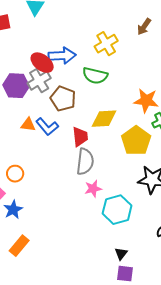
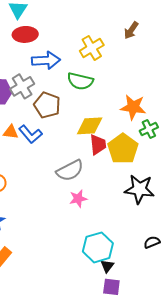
red ellipse: (42, 63) -> (25, 34), moved, turned -40
red trapezoid: (80, 137) -> (98, 145), moved
gray semicircle: (85, 162) -> (70, 171), turned 56
cyan hexagon: (117, 210) -> (98, 247), moved

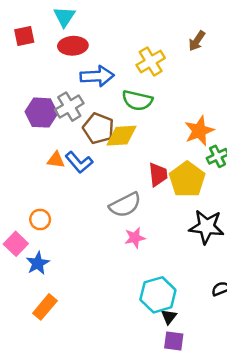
orange star: (133, 107) -> (199, 131), turned -30
yellow diamond: (90, 126) -> (121, 136), moved

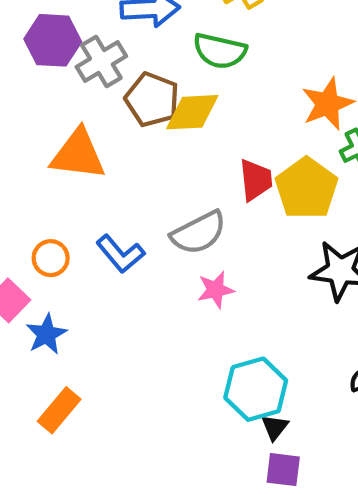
purple hexagon: (41, 113) -> (53, 40), moved
orange triangle: (56, 160) -> (78, 155), size x1.8
blue L-shape: (79, 162) -> (120, 254), moved

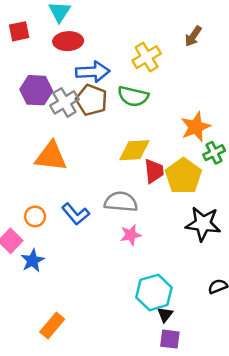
brown pentagon: (152, 100) -> (91, 100), moved
yellow diamond: (192, 112) -> (134, 150), moved
gray semicircle: (199, 233) -> (121, 202), turned -148
orange rectangle: (59, 410) -> (52, 326), moved

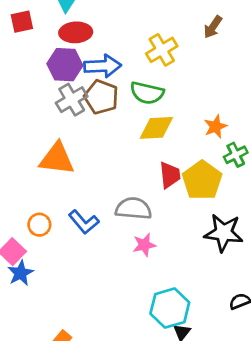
purple hexagon: (36, 90) -> (65, 65), moved
orange star: (196, 127) -> (216, 127), size x0.7
yellow diamond: (134, 150) -> (156, 128), moved
blue star: (33, 261) -> (21, 273), moved

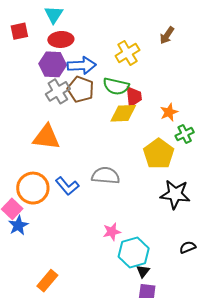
red trapezoid: (170, 175) -> (134, 97), moved
orange circle: (39, 225) -> (33, 188), size x1.8
pink star: (144, 245) -> (112, 232), moved

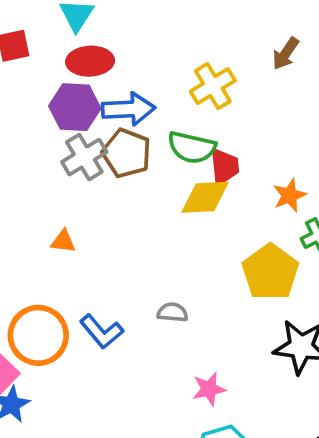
orange triangle: (46, 137) -> (63, 241), size x0.5
gray semicircle: (106, 176) -> (173, 312), size x0.6
pink star: (112, 232) -> (209, 389), moved

